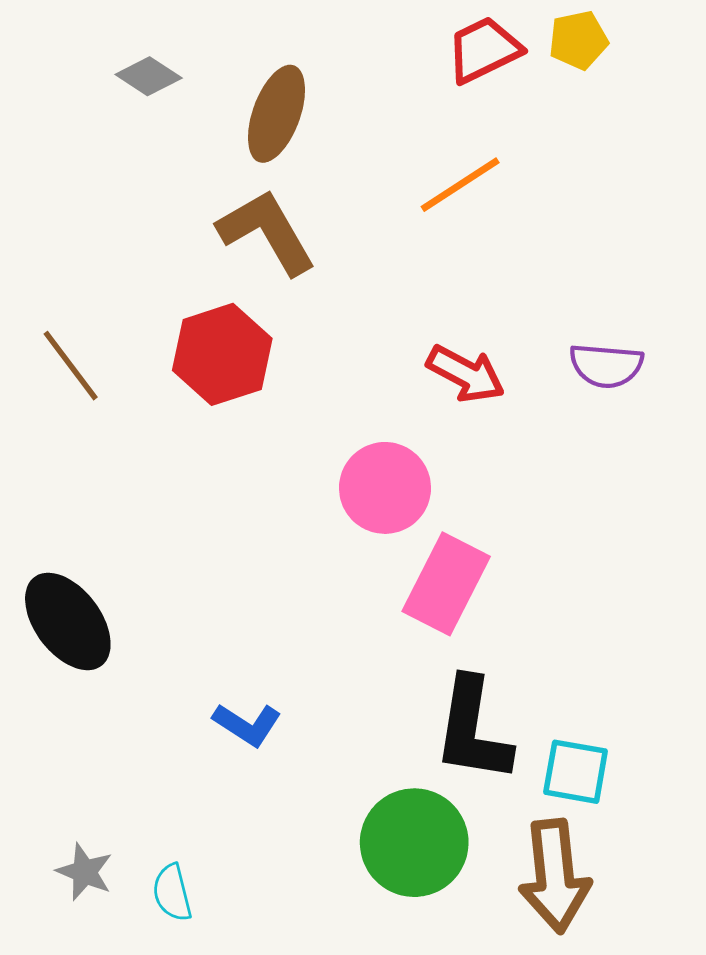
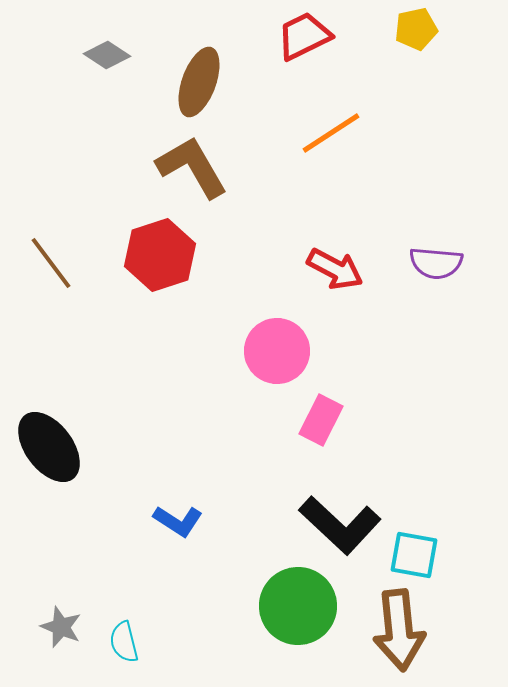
red trapezoid: (484, 50) -> (304, 36), moved
pink rectangle: (446, 584) -> (321, 420), size x0.7
black L-shape: (473, 730) -> (340, 525), turned -56

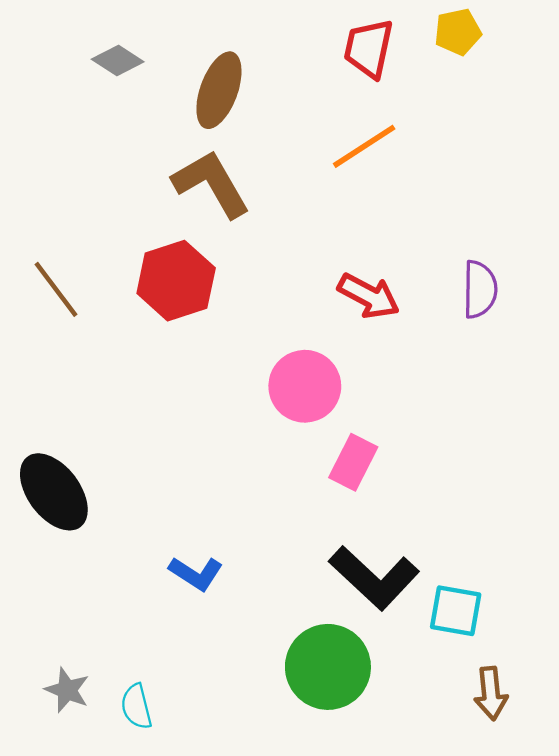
red trapezoid: (304, 36) -> (369, 48), moved, turned -52
purple semicircle: (436, 263) -> (480, 289), turned -94
brown arrow: (399, 630) -> (491, 693), moved, size x0.6

